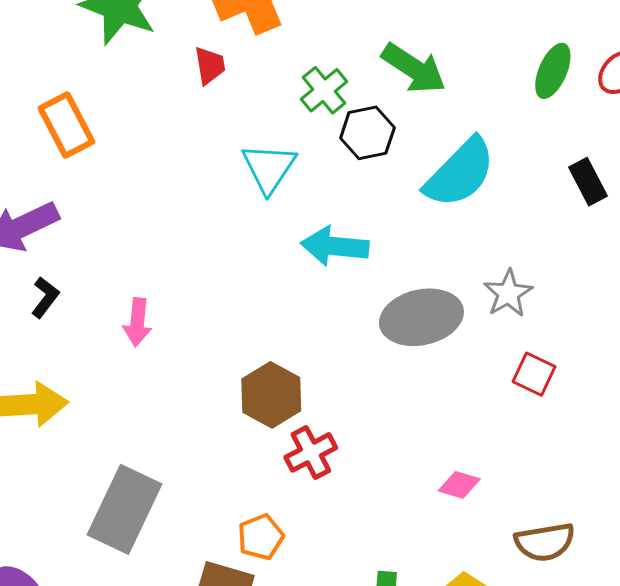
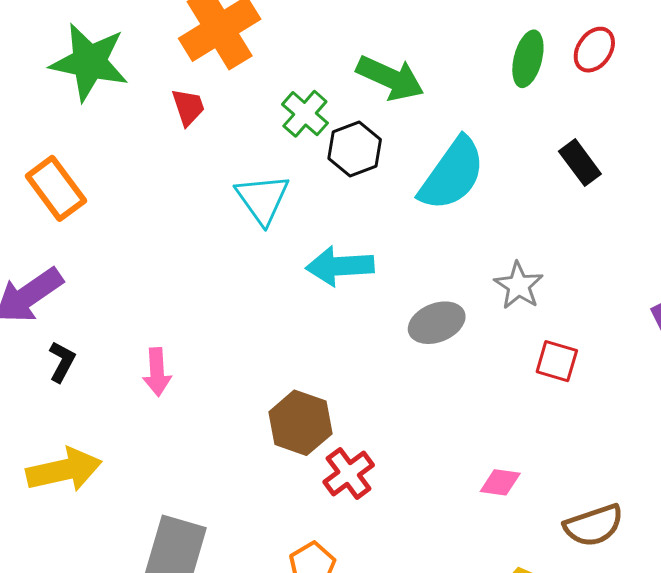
gray ellipse: (421, 317) -> (437, 323), size x0.7

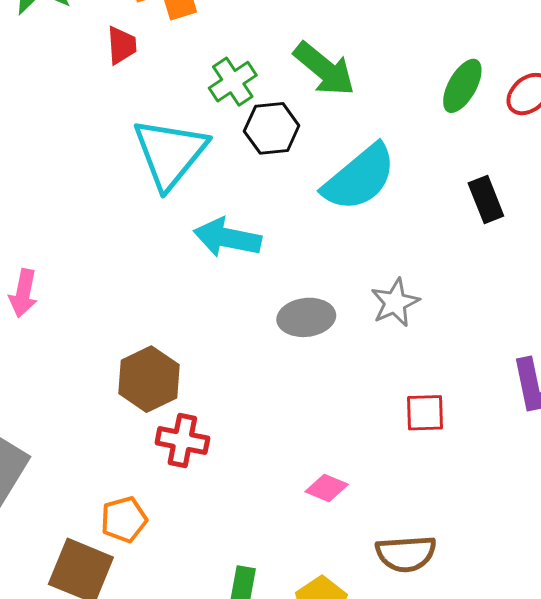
cyan triangle: (263, 199) -> (170, 153), size x1.4
red square: (557, 361) -> (425, 413), moved, turned -33
red cross: (349, 474) -> (182, 441), turned 33

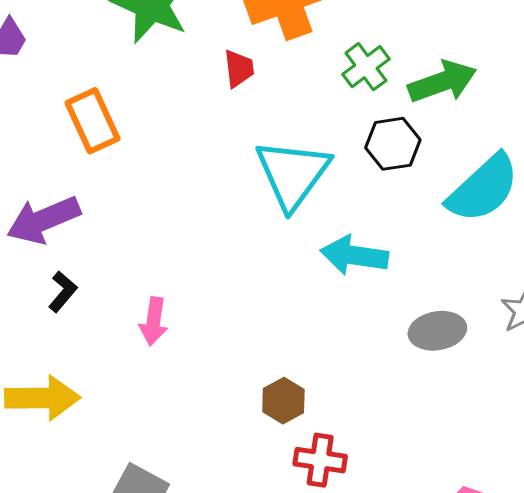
green arrow: (324, 69) -> (442, 82), turned -56
green cross: (233, 82) -> (366, 67), moved
brown hexagon: (149, 379) -> (283, 401), size x0.7

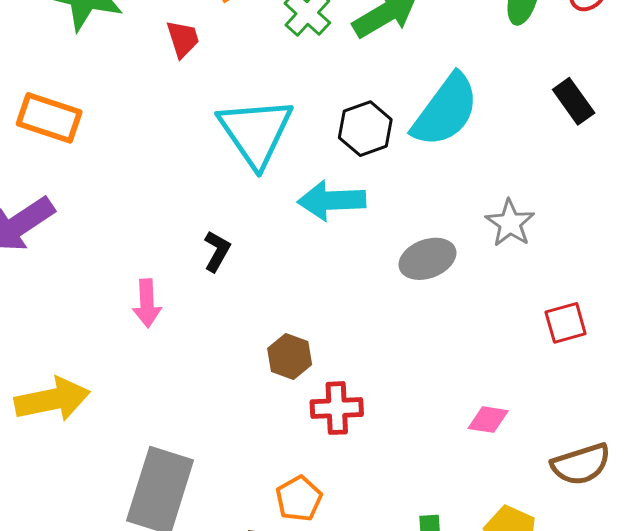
orange rectangle: (93, 121) -> (49, 118), turned -36
black hexagon: (393, 144) -> (365, 129), moved
black L-shape: (63, 292) -> (217, 251), moved

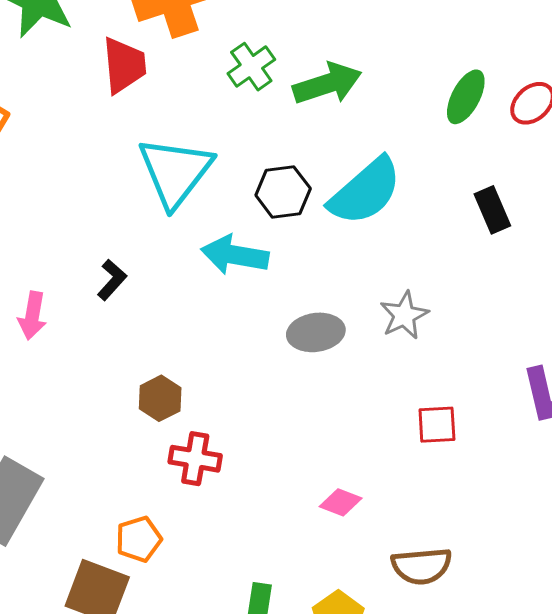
red trapezoid: (183, 39) -> (124, 65), size x1.5

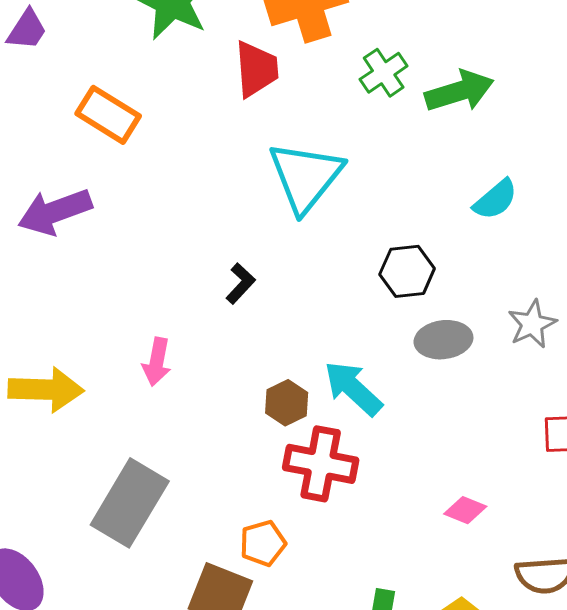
cyan semicircle: (365, 191) -> (495, 200), size x0.6
black hexagon: (283, 192) -> (407, 271), moved
cyan arrow: (235, 255) -> (353, 388), moved, turned 32
pink arrow: (32, 316) -> (157, 362), moved
red cross: (195, 459) -> (321, 464), size x1.4

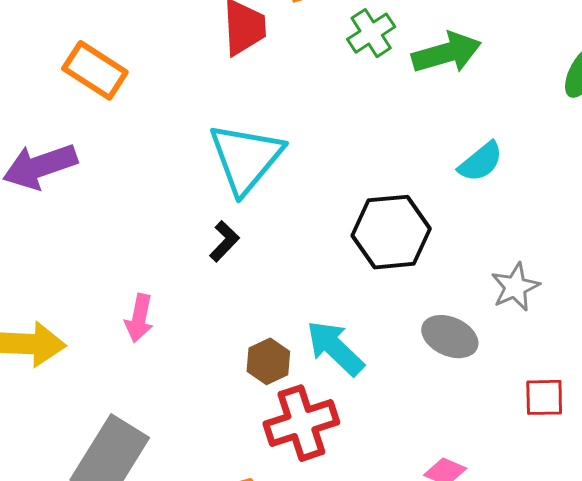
cyan triangle: (306, 177) -> (246, 158), moved
black hexagon: (407, 271) -> (391, 232), size x1.4
gray ellipse: (443, 340) -> (450, 337), moved, turned 30
red cross: (321, 464) -> (301, 423), turned -30

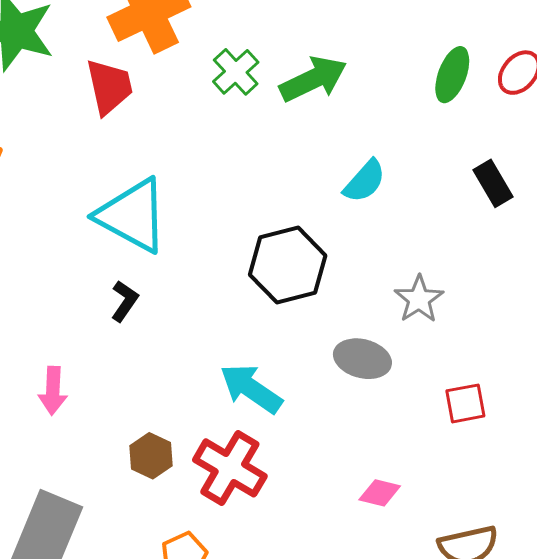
cyan triangle: (246, 158) -> (132, 215), turned -32
brown hexagon: (268, 361) -> (151, 456), moved
red cross: (301, 423) -> (230, 468), turned -32

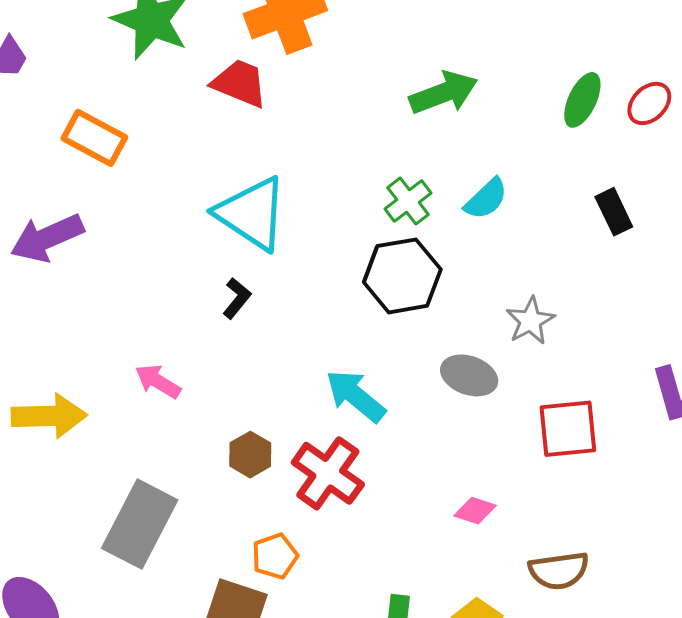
green cross: (236, 72) -> (408, 201), moved
red trapezoid: (109, 87) -> (240, 83), turned -60
pink arrow: (53, 391) -> (158, 381), turned 114
red square: (465, 403) -> (568, 429), size x1.5

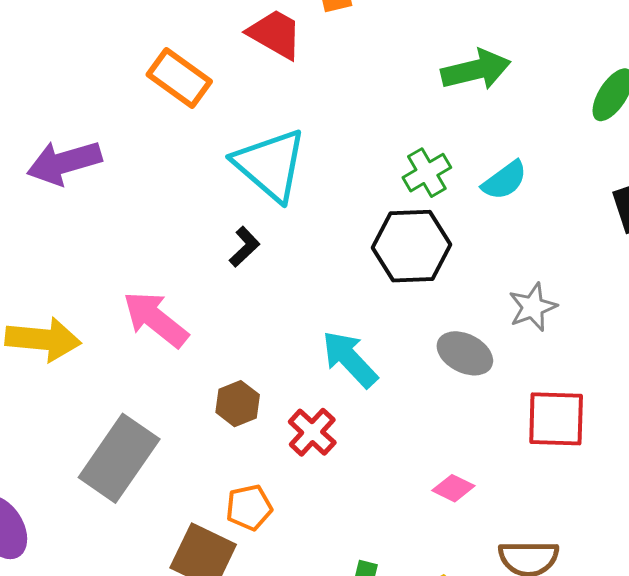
orange rectangle: (94, 138) -> (179, 78), moved
pink arrow: (158, 381) -> (156, 319), size x1.5
red cross: (328, 473) -> (312, 432), size x0.7

